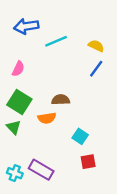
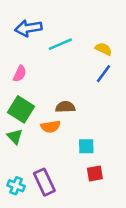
cyan square: (80, 136) -> (86, 146), turned -35
purple rectangle: (41, 170) -> (44, 182), turned 35

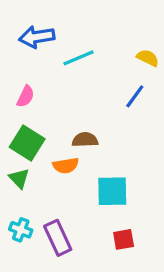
yellow semicircle: (103, 49) -> (148, 58), moved
cyan square: (86, 146) -> (112, 191), size x1.5
red square: (95, 173) -> (124, 239), moved
cyan cross: (16, 186) -> (21, 230), moved

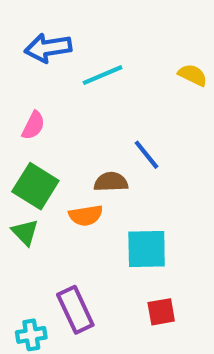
blue line: (135, 96) -> (147, 155), moved, turned -75
cyan cross: (21, 230) -> (31, 335), moved, turned -30

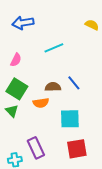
cyan line: (103, 75) -> (54, 48), moved
yellow semicircle: (193, 75) -> (92, 25), moved
blue line: (147, 155) -> (74, 83), moved
red square: (161, 312) -> (77, 149), size x1.5

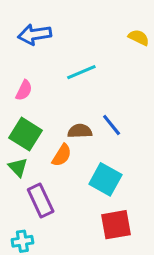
orange semicircle: (41, 103) -> (62, 155), turned -49
cyan square: (70, 119) -> (105, 179), turned 30
purple rectangle: (36, 148) -> (41, 201), moved

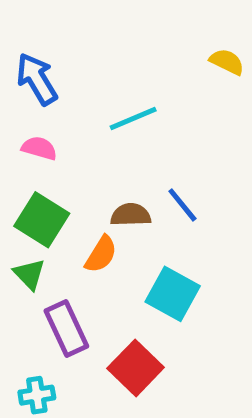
blue arrow: (35, 34) -> (37, 79), moved, turned 68
pink semicircle: (24, 90) -> (39, 148), turned -100
red square: (116, 225) -> (136, 368), moved, turned -36

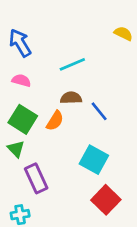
brown semicircle: (131, 215) -> (71, 98), moved
orange semicircle: (101, 254) -> (55, 121), moved
red square: (136, 368) -> (106, 200), moved

